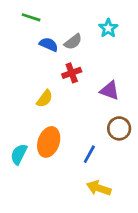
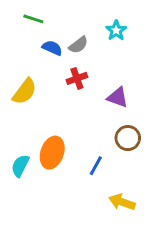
yellow semicircle: (45, 99) -> (25, 92), moved, size x1.4
yellow arrow: (99, 188) -> (122, 202), moved

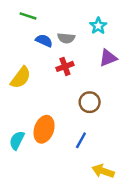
gray semicircle: (78, 45) -> (66, 38), turned 42
purple triangle: (118, 97) -> (108, 58), moved, turned -42
brown circle: (128, 138) -> (90, 102), moved

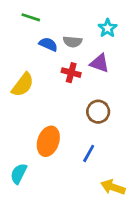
purple triangle: (108, 58) -> (99, 63), moved, turned 42
red cross: (65, 66) -> (71, 73), turned 35
cyan semicircle: (17, 140) -> (19, 174), moved

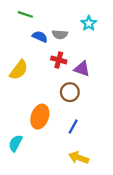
purple triangle: (99, 63) -> (82, 69), moved
brown circle: (98, 112) -> (70, 92), moved
yellow arrow: (113, 187) -> (79, 158), moved

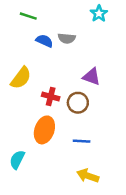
cyan star: (89, 23) -> (99, 14), moved
red cross: (59, 60) -> (51, 96), moved
blue line: (73, 127) -> (82, 141), turned 64

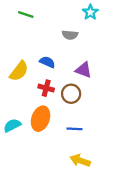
gray semicircle: (67, 38) -> (70, 35), moved
blue semicircle: (44, 41) -> (47, 62), moved
cyan semicircle: (17, 160) -> (12, 125), moved, turned 36

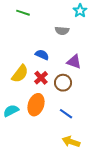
yellow semicircle: (19, 71) -> (20, 74), moved
red cross: (46, 88) -> (41, 78), turned 32
blue line: (74, 129) -> (66, 114), turned 32

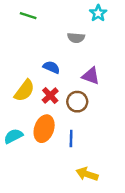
blue line: (66, 114) -> (71, 139), moved, turned 56

